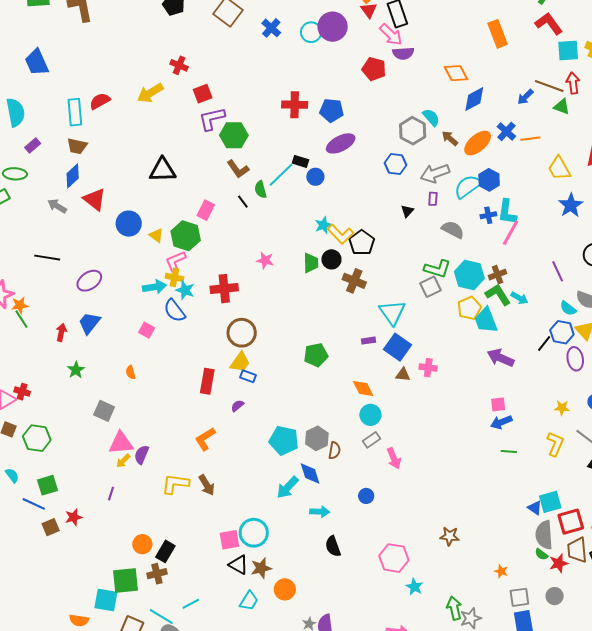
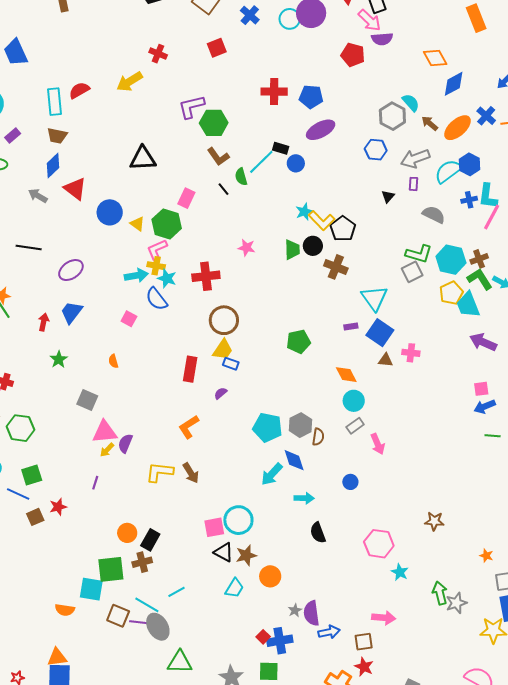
red square: (203, 94) -> (217, 48), moved

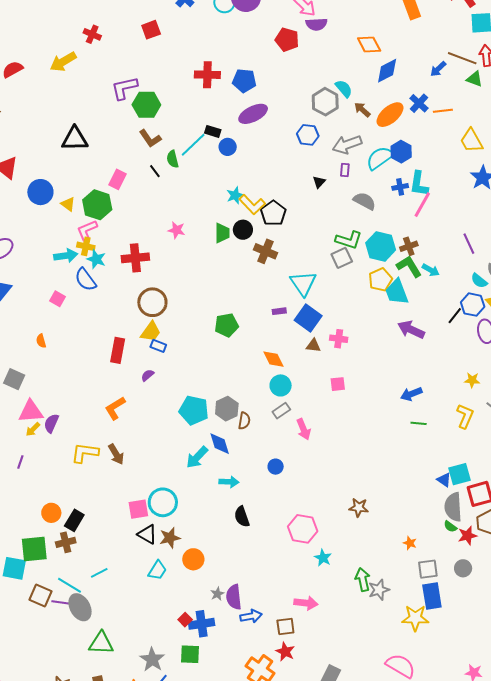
pink square: (481, 389) -> (338, 384), moved

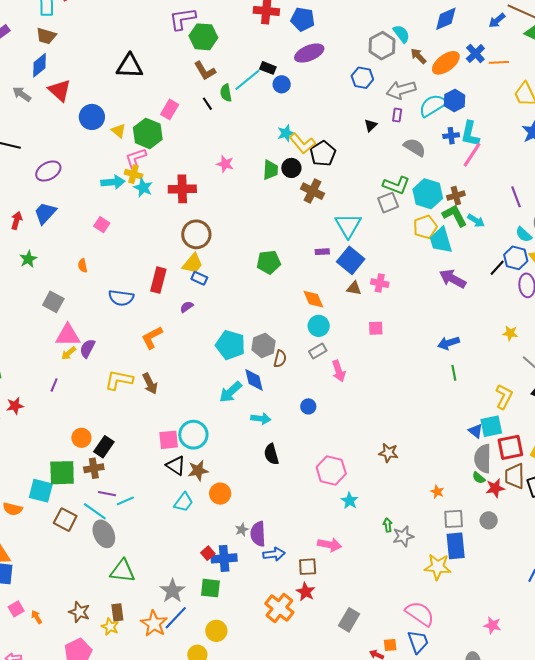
blue semicircle: (86, 280) -> (121, 298), moved, turned -50
yellow L-shape: (465, 416) -> (504, 397), moved
green line: (419, 423) -> (454, 373), turned 70
green arrow: (363, 580) -> (388, 525), size x0.6
purple line: (60, 602) -> (107, 494), moved

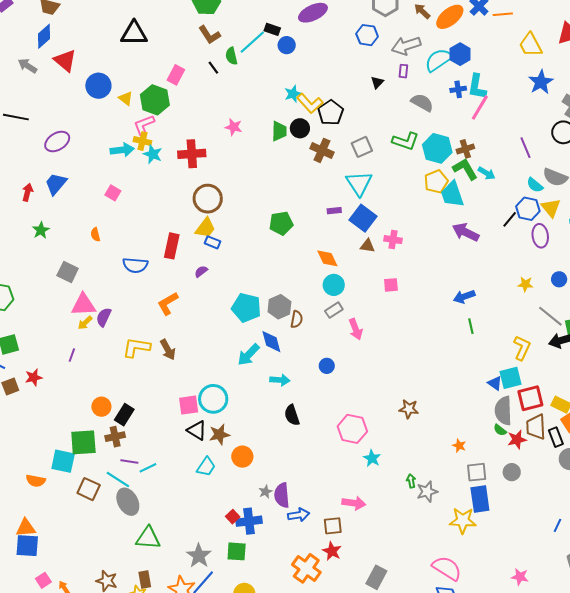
gray square: (388, 203) -> (362, 147), moved

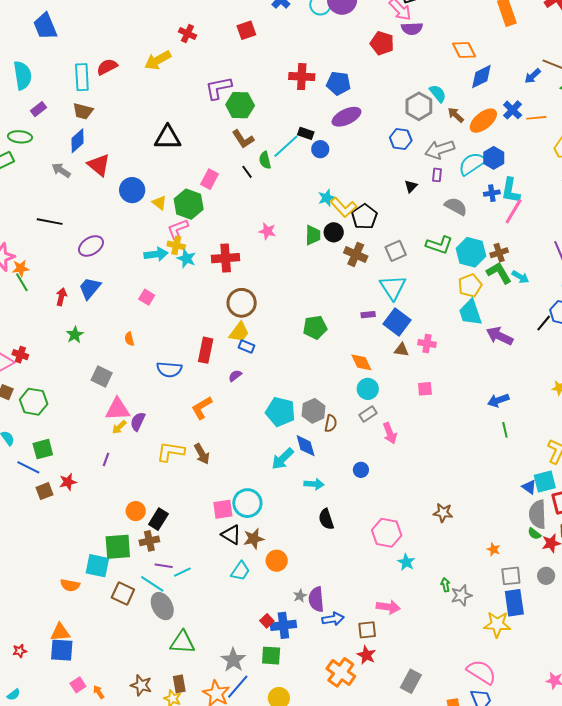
cyan trapezoid: (452, 194) -> (470, 312), moved

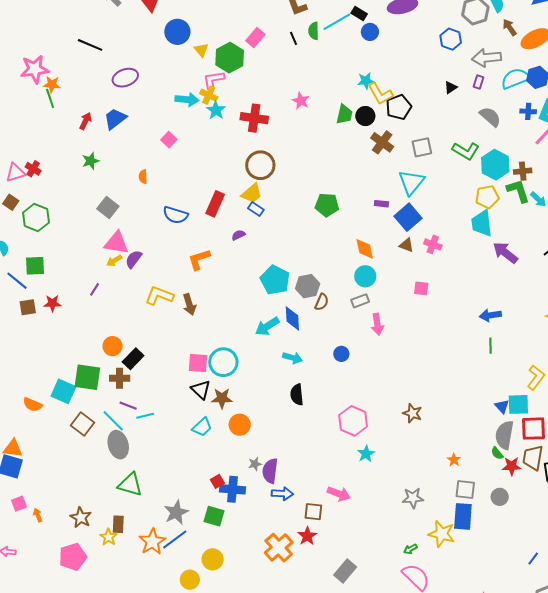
green arrow: (445, 585) -> (410, 549), moved, turned -120

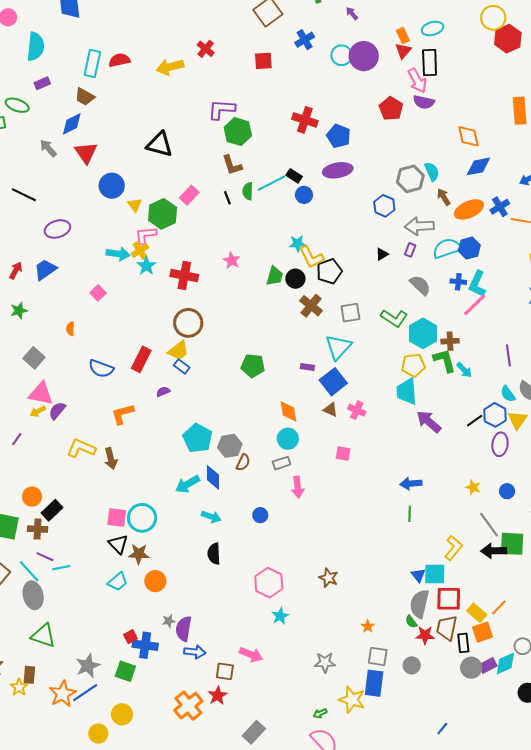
yellow cross: (209, 95) -> (140, 251), turned 30

